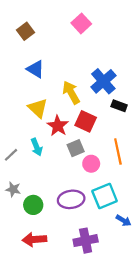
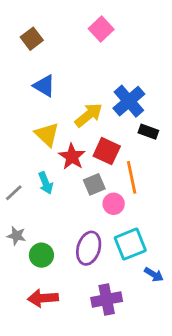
yellow arrow: (71, 92) -> (89, 115), turned 80
orange line: (118, 151) -> (132, 177), moved
purple ellipse: (71, 199) -> (89, 248), turned -65

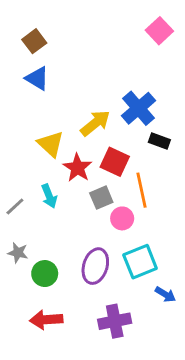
pink square: (101, 29) -> (159, 31), moved
blue triangle: (44, 86) -> (37, 78), moved

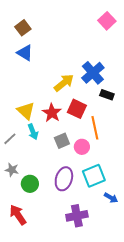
yellow triangle: (51, 144) -> (26, 111), moved
gray square: (101, 198) -> (62, 141), moved
red arrow: (46, 320) -> (18, 215), moved, turned 60

